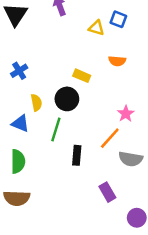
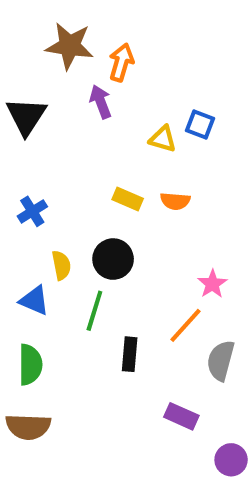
orange semicircle: (117, 61) -> (175, 201), moved
yellow rectangle: (82, 76) -> (128, 199), moved
gray semicircle: (131, 159) -> (221, 360), turned 95
purple rectangle: (107, 192) -> (181, 416), turned -36

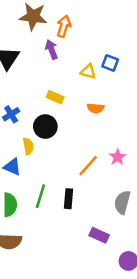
yellow rectangle: (128, 199) -> (55, 97), moved
black circle: (113, 259) -> (45, 127), moved
green line: (94, 311) -> (40, 196), moved
orange line: (186, 325) -> (88, 166), moved

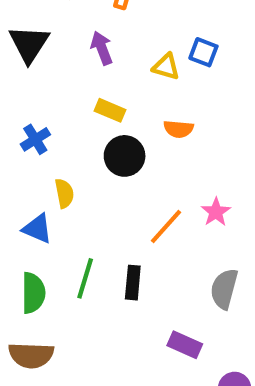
purple arrow: (51, 49) -> (102, 48), moved
black circle: (45, 127) -> (125, 156), moved

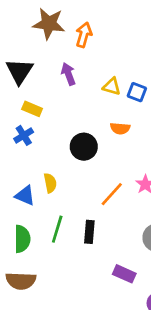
blue square: (203, 52) -> (137, 92), moved
yellow rectangle: (110, 110) -> (32, 109), moved
yellow semicircle: (64, 193) -> (50, 183), moved

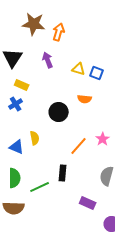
green line: (57, 229) -> (40, 187), moved, turned 48

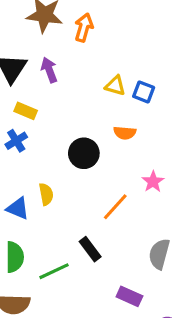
purple arrow: (48, 60) -> (49, 70), moved
pink star: (103, 139) -> (153, 182), moved
black rectangle: (63, 173) -> (90, 249), turned -42

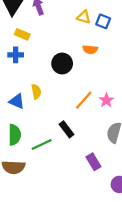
blue cross: (16, 141) -> (16, 55), turned 32
pink star: (153, 182) -> (106, 100), moved
purple rectangle: (129, 296) -> (93, 162), turned 35

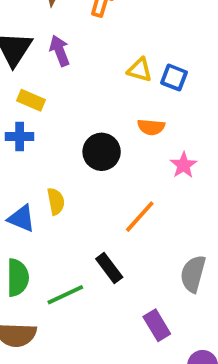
pink star: (106, 100) -> (184, 165), moved

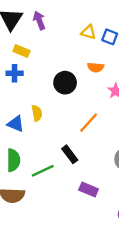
purple rectangle: (157, 325) -> (89, 190), moved, turned -36

